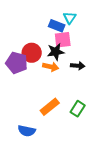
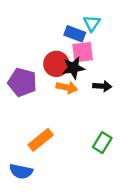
red circle: (32, 53) -> (56, 64), moved
orange rectangle: (50, 107) -> (41, 140), moved
blue semicircle: (27, 131) -> (21, 171), moved

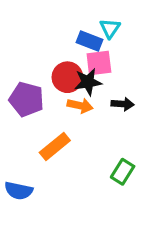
orange rectangle: (41, 140) -> (55, 147), moved
blue semicircle: (21, 171) -> (19, 191), moved

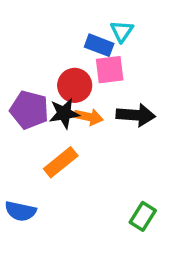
black star: (88, 82) -> (64, 113), moved
black arrow: (123, 104) -> (136, 115), size x1.5
green rectangle: (123, 172) -> (143, 216), moved

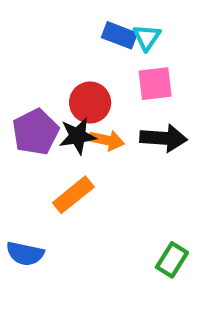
blue rectangle: (99, 45) -> (119, 35), moved
pink square: (110, 70) -> (155, 84), moved
purple pentagon: (29, 110) -> (36, 132), turned 30

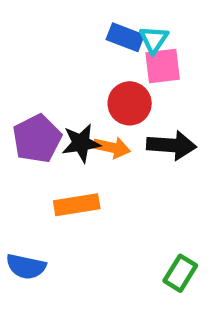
pink square: (155, 84) -> (163, 66), moved
red circle: (90, 102) -> (130, 103), moved
orange rectangle: (73, 195) -> (77, 205), turned 30

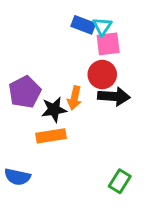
red circle: (130, 103) -> (102, 74), moved
black star: (81, 143) -> (54, 110), moved
orange arrow: (112, 147) -> (74, 98), turned 90

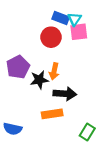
red circle: (102, 74) -> (51, 37), moved
black arrow: (114, 96) -> (65, 94), moved
orange rectangle: (51, 136) -> (52, 114), moved

